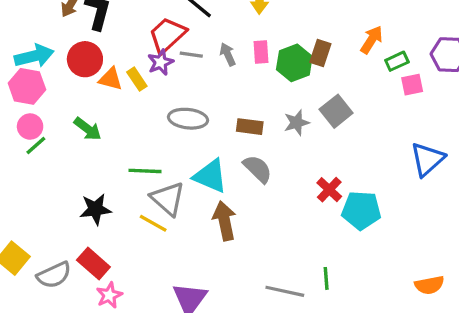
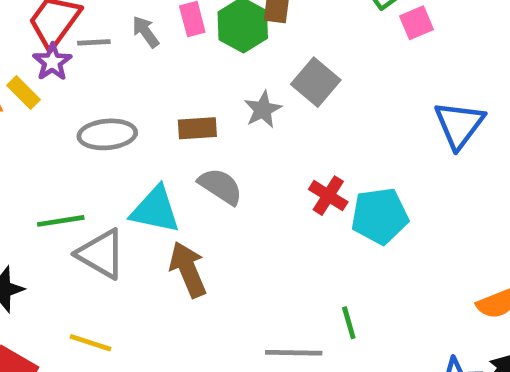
yellow line: (153, 223) -> (91, 343), moved

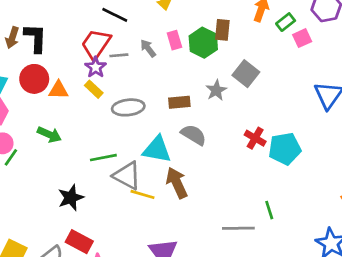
yellow rectangle: (23, 92) -> (94, 89), moved
yellow line: (91, 343) -> (143, 194), moved

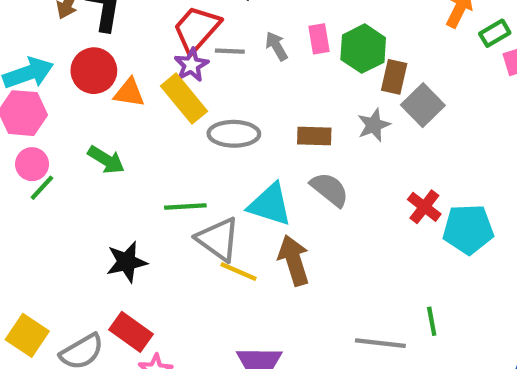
brown rectangle: (222, 30) -> (394, 77), moved
yellow rectangle: (94, 89) -> (184, 99), size x1.6

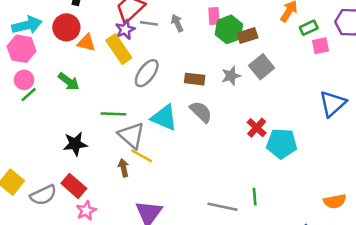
pink rectangle: (319, 39) -> (214, 16), moved
brown rectangle: (394, 77) -> (247, 36), moved, turned 54
gray ellipse: (234, 134) -> (147, 73), turned -60
brown arrow: (294, 260) -> (124, 168), moved, size x0.6

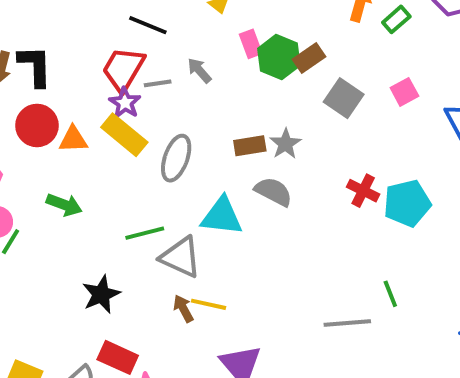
pink square: (321, 46) -> (404, 92), moved
gray star: (231, 76) -> (285, 144), moved
yellow line: (142, 156) -> (209, 304), moved

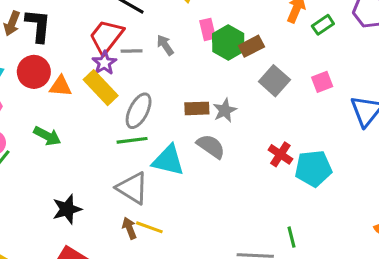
green line: (145, 233) -> (132, 140), moved

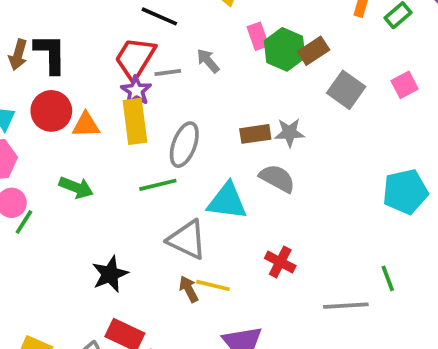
yellow rectangle: (101, 88) -> (135, 121), turned 42
gray star: (225, 110) -> (289, 133), turned 30
green line: (132, 140) -> (158, 185), moved
red cross: (280, 154) -> (280, 262), moved

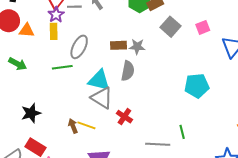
yellow rectangle: (135, 121) -> (54, 31), size x0.7
gray semicircle: (277, 178) -> (128, 71), turned 66
gray triangle: (187, 240) -> (102, 98), moved

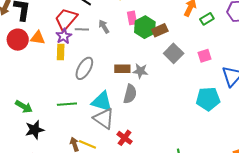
orange triangle: (27, 30) -> (38, 38), moved
green arrow: (18, 64) -> (24, 107), moved
green line: (62, 67) -> (67, 104), moved
cyan pentagon: (197, 86) -> (208, 99), moved

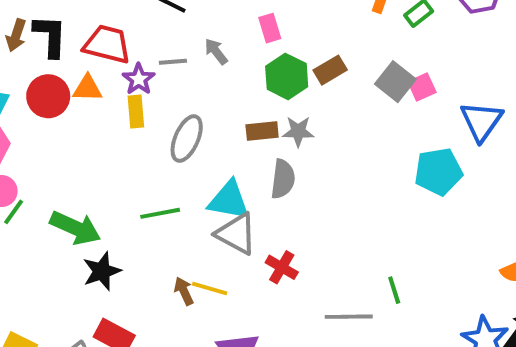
red trapezoid: (66, 19) -> (107, 44), moved, turned 70
green hexagon: (145, 27) -> (287, 76), moved
brown rectangle: (160, 30) -> (330, 70), moved
gray square: (174, 53) -> (395, 82), moved
green arrow: (24, 107) -> (75, 228), size x1.4

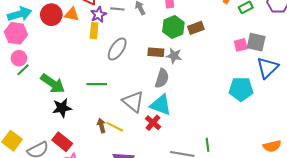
gray square: (395, 82) -> (256, 42), moved, turned -36
cyan triangle: (229, 200) -> (161, 105), moved

